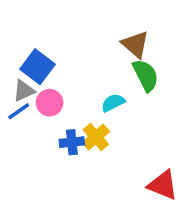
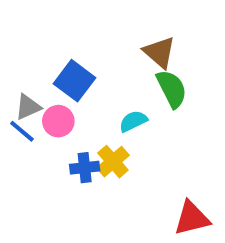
blue square: (38, 67) -> (75, 81), moved
blue line: (19, 111) -> (22, 131), turned 75
red triangle: (163, 185) -> (192, 218), turned -36

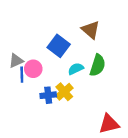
blue square: (75, 81) -> (59, 46), moved
green semicircle: (172, 89) -> (98, 65), moved, turned 45
blue line: (22, 131) -> (22, 75), moved, turned 49

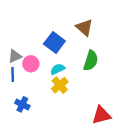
cyan semicircle: (76, 69) -> (58, 69), moved
blue line: (22, 75) -> (13, 74), moved
blue cross: (48, 95) -> (22, 104), moved, turned 32

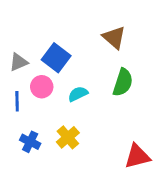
blue square: (54, 42) -> (56, 58), moved
gray triangle: (15, 56) -> (19, 62), moved
yellow cross: (60, 85) -> (68, 137), moved

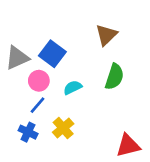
brown triangle: (114, 37) -> (106, 35), turned 35
gray triangle: (19, 62) -> (17, 58), size x1.4
blue line: (17, 101) -> (37, 105), moved, turned 42

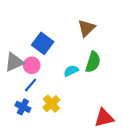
gray triangle: (17, 58) -> (14, 62), moved
cyan semicircle: (73, 87) -> (71, 71), moved

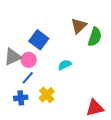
green semicircle: (93, 62) -> (95, 37), moved
blue cross: (23, 107) -> (21, 98), turned -32

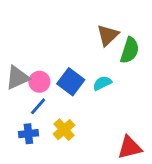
blue square: (39, 40) -> (71, 82), moved
cyan semicircle: (65, 65) -> (102, 83), moved

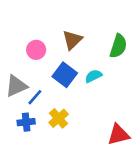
brown triangle: (108, 35) -> (72, 40), moved
gray triangle: (18, 78) -> (16, 86), moved
pink circle: (39, 82) -> (36, 50), moved

